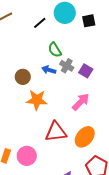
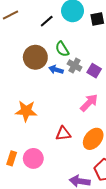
brown circle: (23, 77) -> (35, 57), moved, size x1.5
orange star: (37, 100) -> (26, 111), moved
red triangle: (56, 132) -> (63, 134), size x0.7

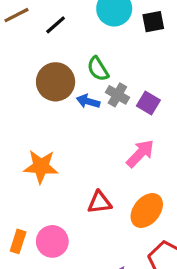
black line: (47, 21) -> (56, 25), moved

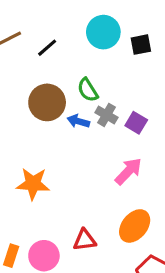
red triangle: (100, 202) -> (85, 240), moved

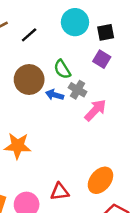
purple square: (136, 123) -> (102, 59), moved
pink arrow: (128, 171) -> (95, 110), moved

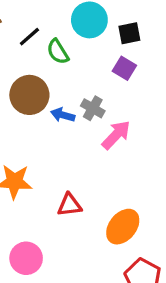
green semicircle: (62, 69) -> (58, 52), moved
red triangle: (60, 192) -> (69, 205), moved

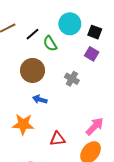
black square: (129, 33) -> (95, 32), turned 32
blue arrow: (63, 115) -> (40, 99), moved
pink arrow: (116, 135) -> (95, 126), moved

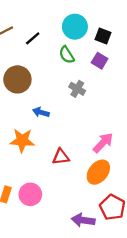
green semicircle: (50, 44) -> (67, 55), moved
brown circle: (33, 70) -> (17, 79), moved

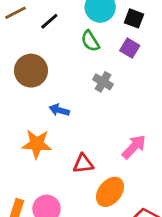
orange ellipse: (98, 172) -> (110, 192), moved

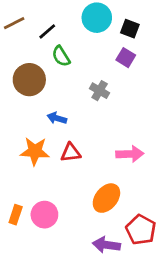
green semicircle: (90, 41) -> (61, 56), moved
pink arrow: (134, 147) -> (130, 154), turned 44
red triangle: (83, 164) -> (71, 153), moved

